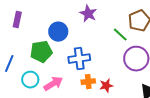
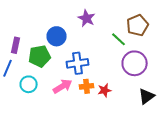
purple rectangle: (17, 20) -> (16, 45), moved
pink arrow: (53, 84) -> (63, 86), moved

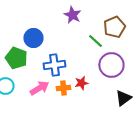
purple star: (87, 18) -> (72, 15), moved
green pentagon: (40, 56) -> (16, 58), turned 30
red star: (105, 90) -> (81, 83), moved

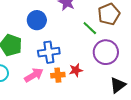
blue circle: (33, 38) -> (37, 20), moved

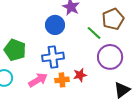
blue circle: (37, 20) -> (55, 25), moved

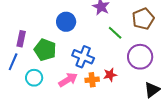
blue circle: (55, 25) -> (66, 22), moved
green line: (94, 33) -> (115, 33), moved
blue cross: (53, 57) -> (83, 57), turned 30

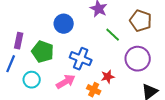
brown pentagon: (143, 19) -> (141, 21), turned -30
orange cross: (92, 80) -> (94, 90), moved, turned 32

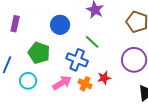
green line: (113, 35) -> (92, 42), moved
purple rectangle: (19, 41) -> (15, 24), moved
orange cross: (94, 90) -> (85, 84), moved

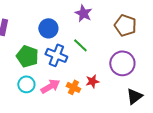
blue cross: (77, 60) -> (56, 55), moved
cyan circle: (28, 81) -> (26, 84), moved

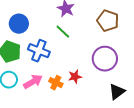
blue circle: (48, 28) -> (19, 24), moved
green line: (80, 45) -> (63, 32), moved

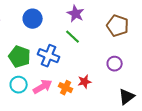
blue circle: (19, 24) -> (33, 19), moved
purple circle: (105, 59) -> (115, 64), size x0.6

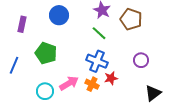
brown pentagon: (118, 26) -> (131, 19), moved
blue cross: (49, 56) -> (97, 61), moved
cyan circle: (19, 85) -> (45, 91), moved

